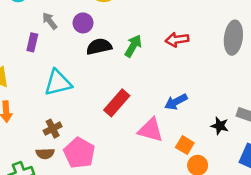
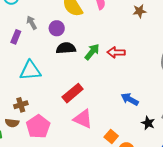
red arrow: (177, 40) -> (116, 52), moved
blue arrow: (176, 102) -> (130, 99), moved, turned 48
pink triangle: (151, 130) -> (83, 119), moved
orange square: (185, 145) -> (111, 137), moved

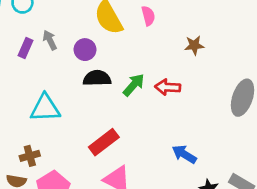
brown star: (139, 11) -> (194, 45), moved
purple rectangle: (16, 37) -> (25, 48), moved

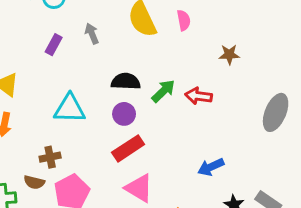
gray arrow: (50, 40) -> (92, 34), moved
purple circle: (85, 50) -> (124, 114), moved
blue arrow: (184, 154) -> (211, 167), turned -60

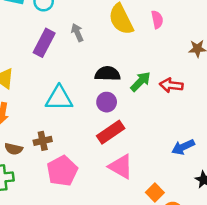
purple rectangle: (54, 45) -> (44, 43), size x1.5
brown semicircle: (34, 182) -> (14, 149), moved

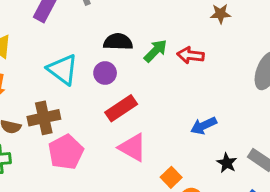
cyan triangle: (59, 98) -> (63, 69), turned 36
purple circle: (107, 102) -> (105, 73), moved
brown cross: (43, 141) -> (44, 118), size x1.5

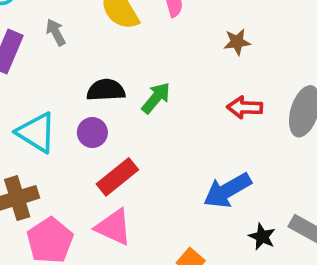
red arrow: (190, 55) -> (245, 107), moved
blue arrow: (204, 126) -> (227, 190), size x1.4
pink triangle: (133, 147) -> (114, 227), moved

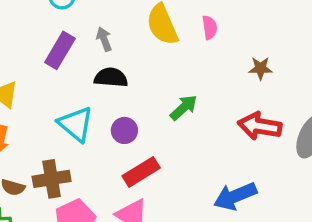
black semicircle: (106, 90) -> (111, 78), moved
red arrow: (245, 107) -> (260, 126), size x1.4

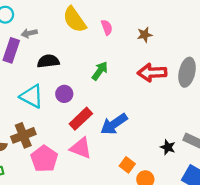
pink semicircle: (210, 27) -> (107, 27), moved
gray arrow: (104, 39) -> (29, 33), moved, turned -70
blue arrow: (235, 196) -> (114, 124), moved

